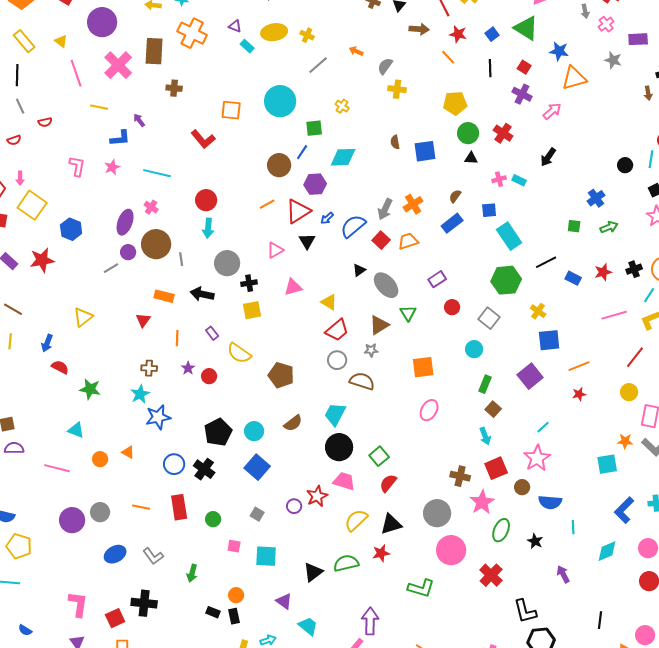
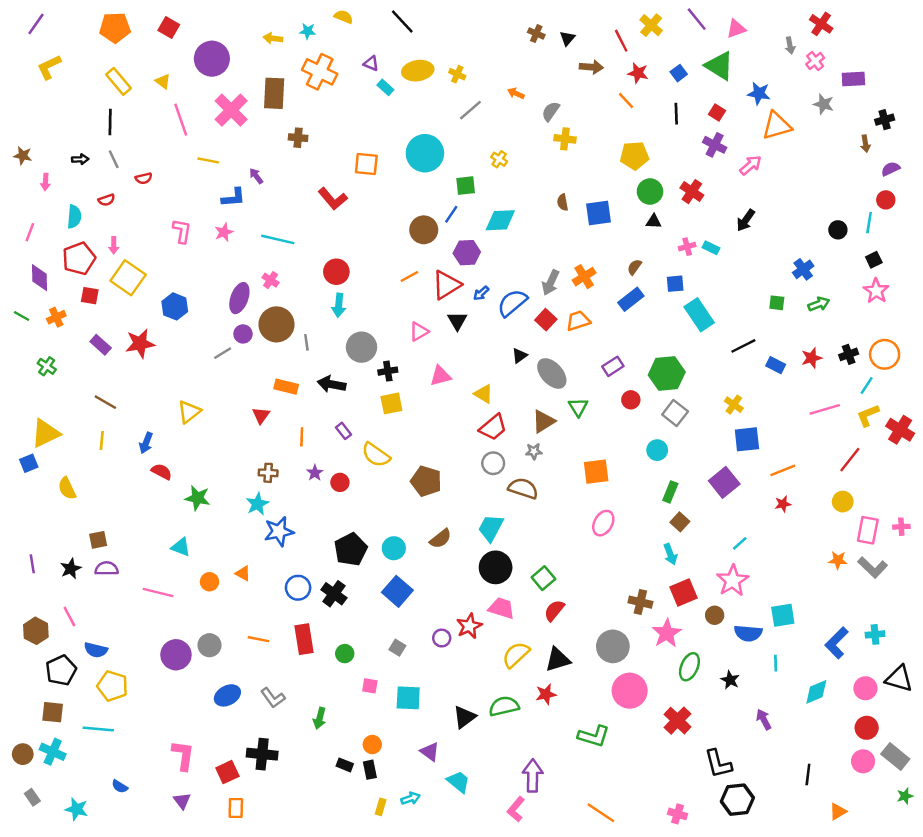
green hexagon: (506, 280) -> (667, 373), moved
cyan square: (607, 464) -> (783, 615), moved
pink circle: (645, 635) -> (863, 761), moved

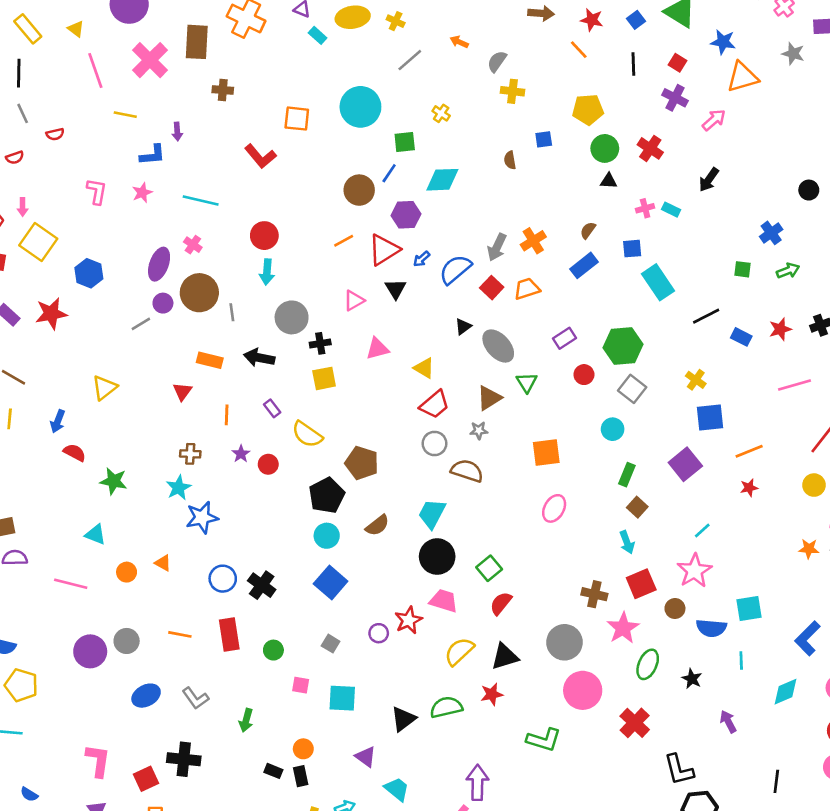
purple arrow: (256, 176) -> (177, 132), turned -147
blue square: (598, 213) -> (544, 139), moved, size x0.6
black pentagon: (351, 549) -> (327, 495), moved

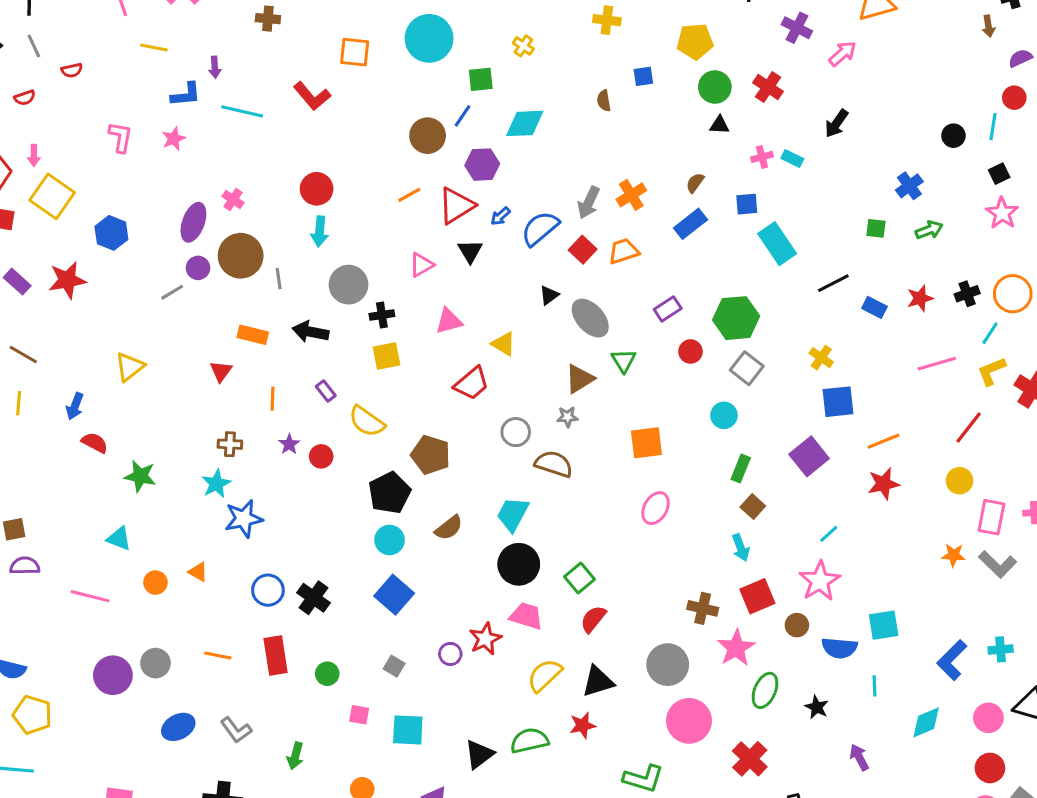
cyan line: (201, 200) -> (242, 111), moved
red trapezoid: (435, 404) -> (472, 383), moved
red star: (749, 488) -> (884, 484), size x1.5

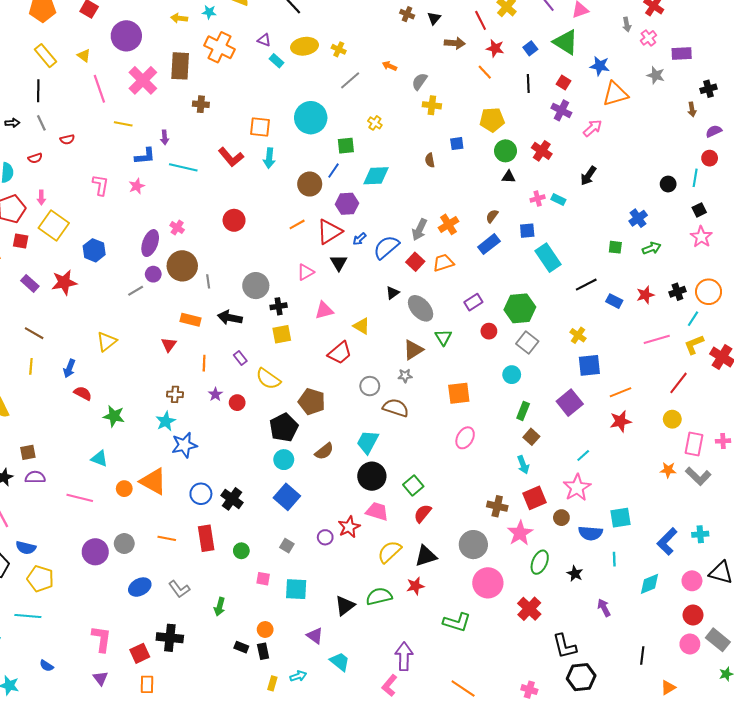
cyan arrow: (320, 231) -> (269, 158), moved
orange triangle: (198, 572) -> (153, 481), size x2.0

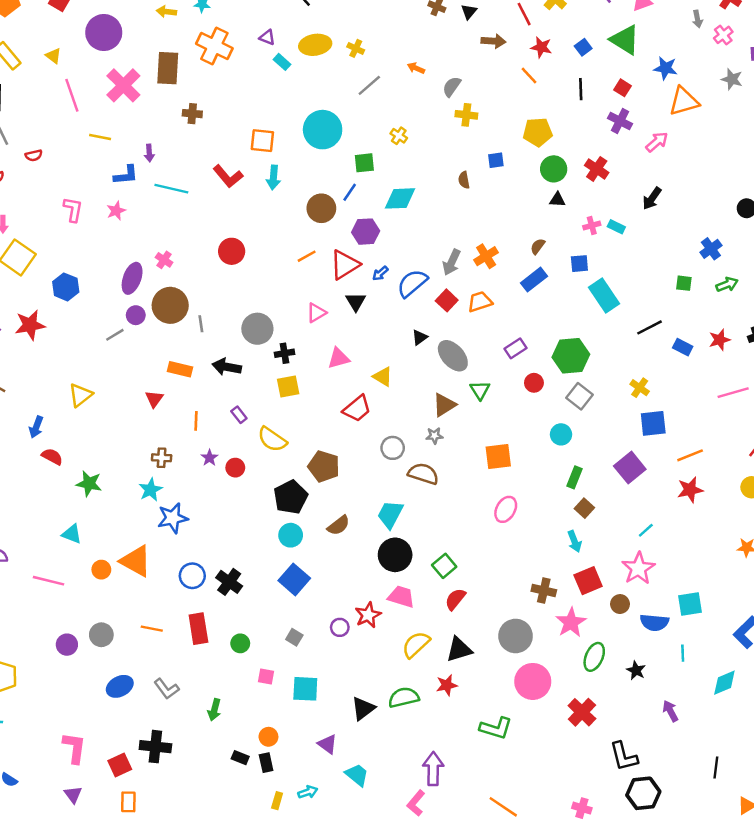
purple circle: (95, 552) -> (67, 645), size x0.7

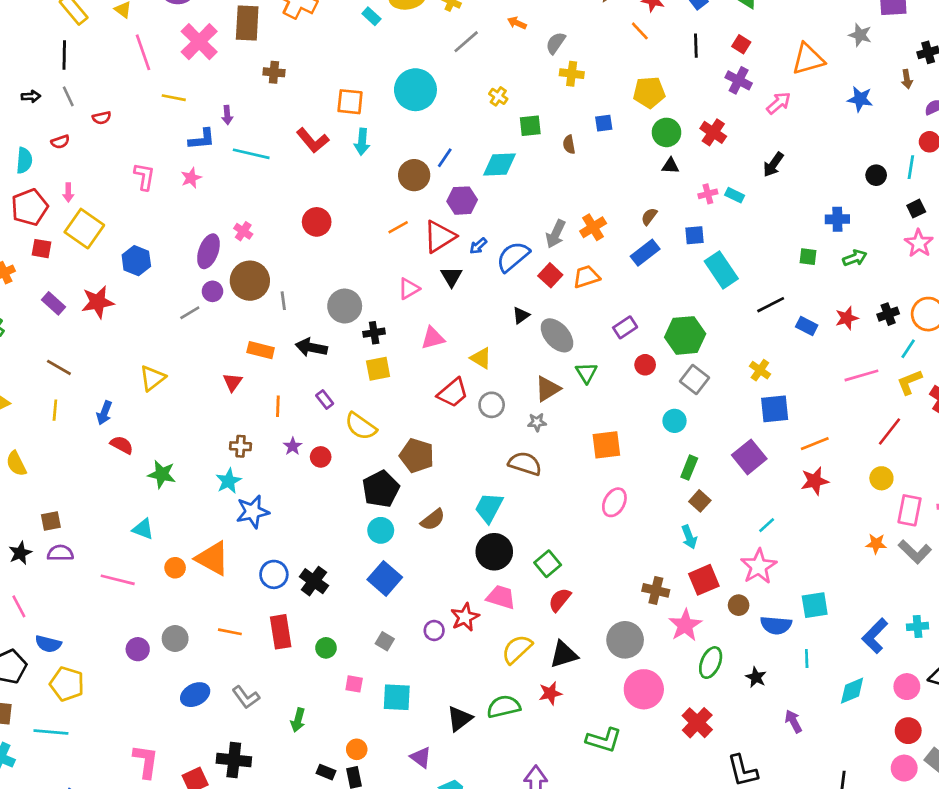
blue star: (665, 68) -> (860, 99), moved
green square: (364, 163) -> (530, 126), moved
blue cross: (711, 249) -> (837, 219), turned 35
gray circle: (393, 448) -> (492, 405), moved

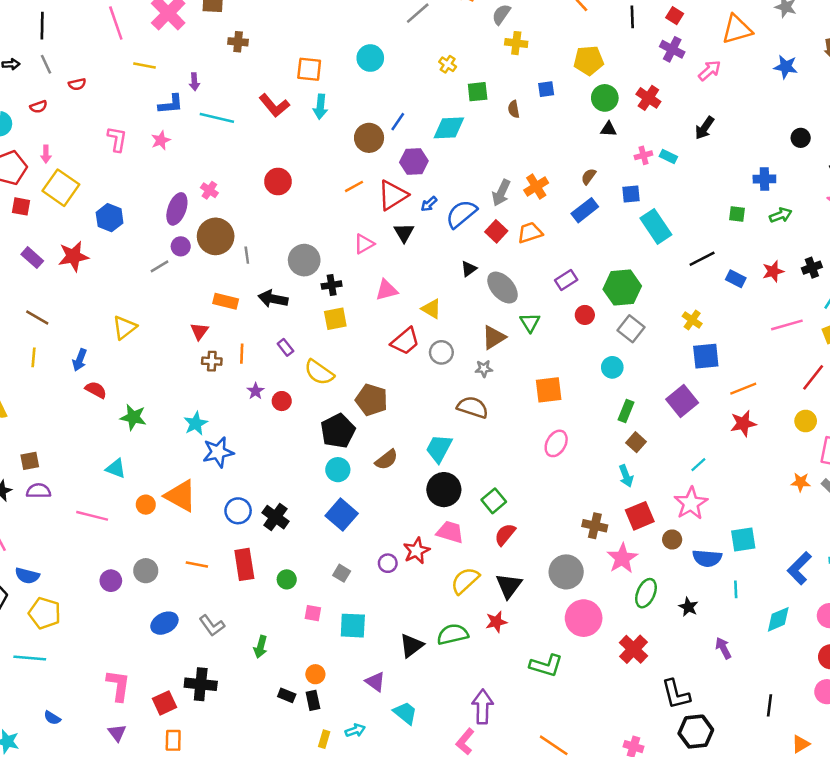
cyan circle: (415, 90) -> (370, 58), size x0.7
brown cross: (241, 446) -> (212, 361), moved
black triangle: (564, 655) -> (509, 586), turned -36

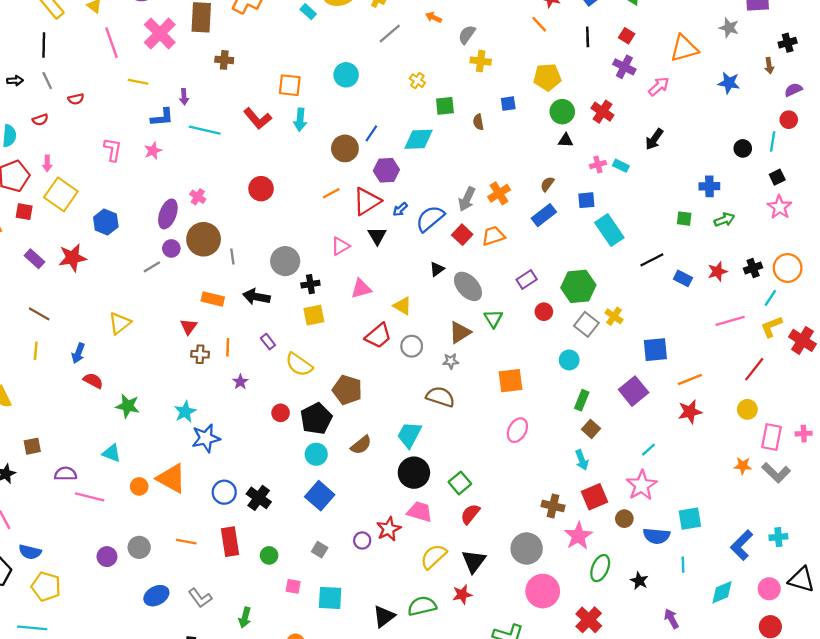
yellow cross: (692, 320) -> (614, 316), moved
red circle: (282, 401) -> (281, 413), moved
purple semicircle: (38, 491) -> (66, 474), moved

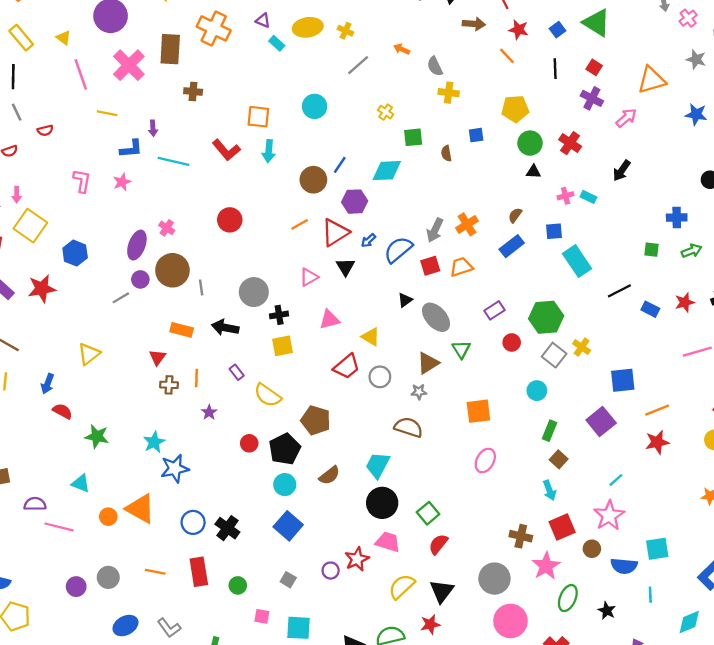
gray semicircle: (467, 35) -> (435, 66), turned -60
red square: (462, 235) -> (430, 266), turned 30

